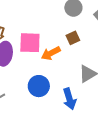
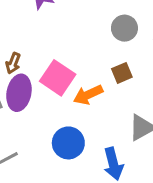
pink square: (30, 43) -> (58, 78), turned 30

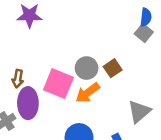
gray circle: (124, 28) -> (87, 68), moved

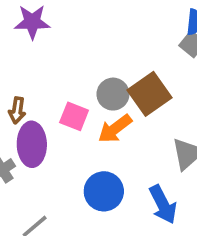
brown square: (113, 68) -> (149, 94), size x1.6
pink square: (58, 84) -> (74, 116), size x0.7

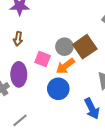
brown arrow: (17, 110) -> (18, 39), moved
blue circle: (104, 191) -> (58, 89), moved

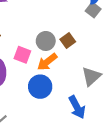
brown square: (85, 47) -> (68, 40), size x0.6

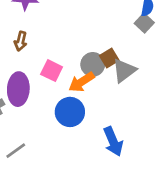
gray circle: (46, 41) -> (93, 64), moved
gray triangle: (91, 76) -> (124, 71), moved

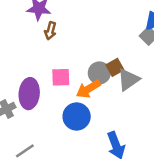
brown arrow: (21, 41) -> (50, 31), moved
pink square: (52, 71) -> (61, 77), turned -30

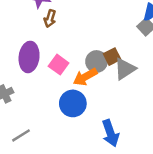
pink square: (61, 77) -> (59, 65), turned 36
purple ellipse: (29, 94) -> (29, 57), moved

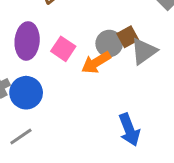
blue circle: (73, 103) -> (26, 93), moved

